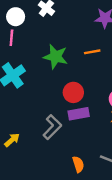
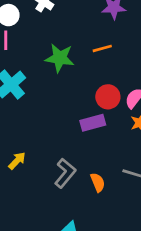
red circle: (73, 92) -> (108, 97), moved
gray L-shape: (52, 127) -> (65, 173), moved

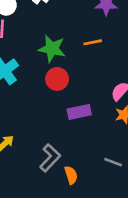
red circle: (108, 97) -> (57, 79), moved
orange semicircle: (98, 182) -> (71, 175), moved

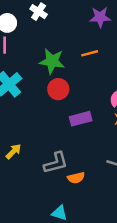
gray L-shape: (50, 158) -> (56, 163), turned 35
orange semicircle: (71, 175) -> (76, 178), turned 98

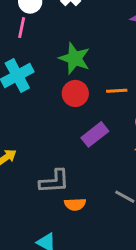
orange line: (90, 53) -> (117, 91), moved
purple rectangle: (81, 119) -> (95, 134), turned -35

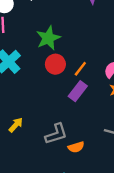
green star: (75, 58) -> (48, 38), turned -30
orange line: (117, 91) -> (80, 69), moved, turned -35

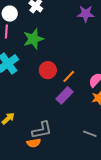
green star: (48, 38) -> (33, 39), moved
orange semicircle: (76, 147) -> (34, 143), moved

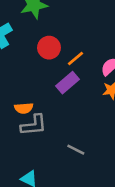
gray line: (90, 134) -> (76, 150), moved
orange semicircle: (34, 143) -> (24, 108), moved

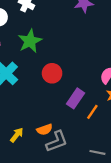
orange line: (75, 59) -> (92, 112), moved

